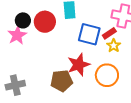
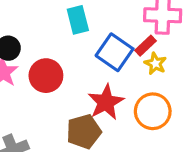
red circle: (45, 22) -> (46, 76), moved
blue square: (89, 34) -> (115, 52), turned 30

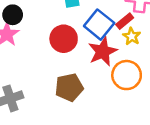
red circle: (46, 76) -> (64, 39), moved
red star: (106, 102) -> (103, 51), moved

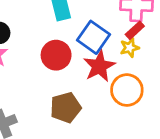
red rectangle: (125, 21) -> (135, 30), moved
yellow star: (132, 36) -> (130, 48), turned 30

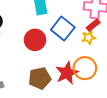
red star: (99, 66) -> (67, 73), moved

